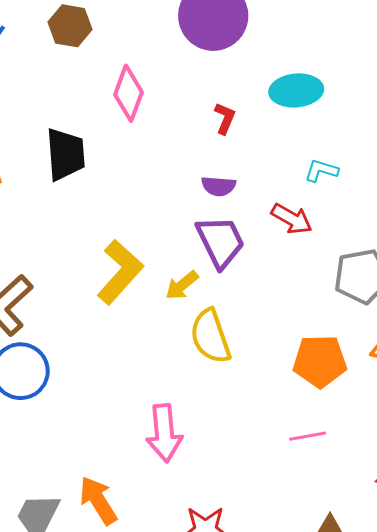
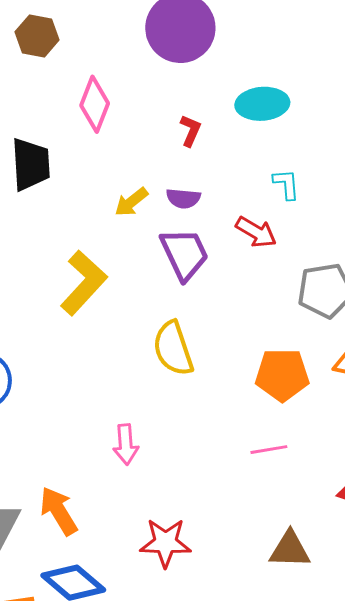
cyan L-shape: (321, 171) -> (286, 184), turned 68
yellow arrow: (182, 285) -> (131, 202), moved
pink arrow: (164, 433) -> (126, 444), size x0.7

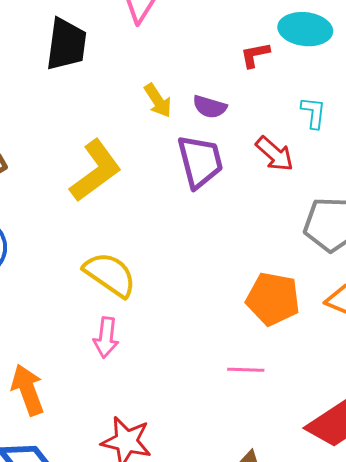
red L-shape: (190, 131) -> (255, 55), moved, turned -136
yellow arrow: (131, 202) -> (158, 100), turned -96
yellow semicircle: (173, 348) -> (110, 275), moved, turned 132

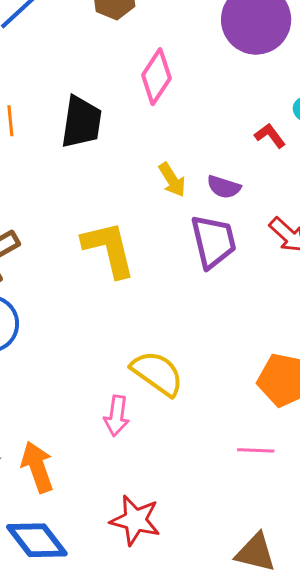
red L-shape: (255, 55) -> (270, 136), turned 64
yellow L-shape: (96, 171) -> (109, 249), turned -68
yellow semicircle: (110, 275) -> (157, 373), moved

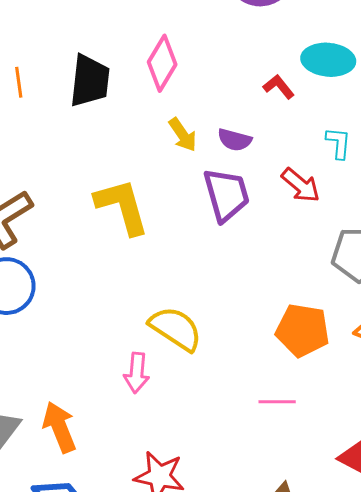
pink diamond: (156, 77) -> (162, 63), moved

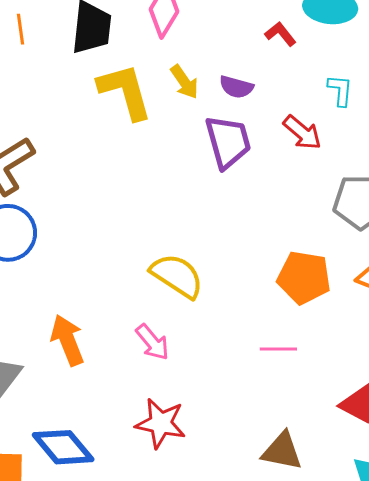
yellow L-shape: (122, 206) -> (125, 91), moved
pink arrow: (137, 373) -> (152, 342), moved, turned -45
orange arrow: (59, 427) -> (67, 340), moved

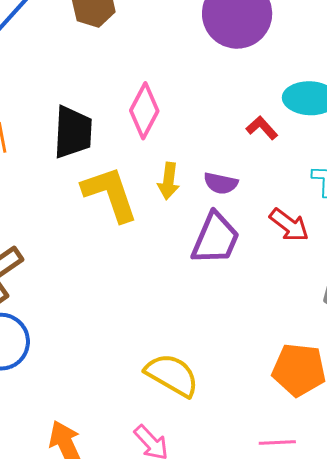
yellow arrow: (184, 82) -> (169, 181), turned 45
purple trapezoid: (228, 142) -> (216, 238), turned 42

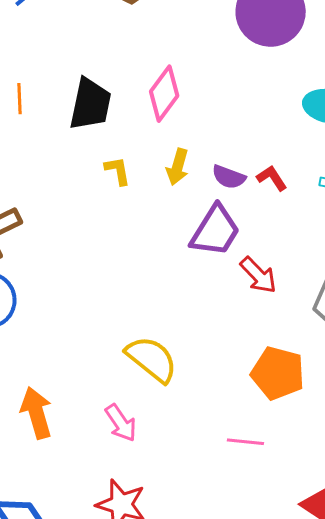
red L-shape: (262, 128) -> (272, 178), moved
yellow L-shape: (110, 194) -> (118, 171), size x0.5
red arrow: (289, 225) -> (258, 275), moved

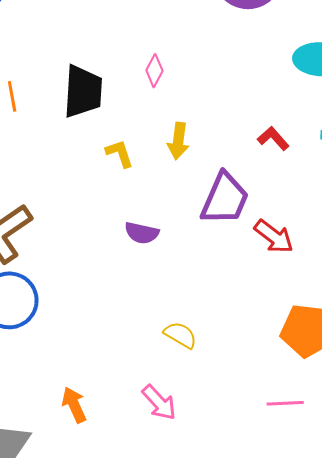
pink diamond: (164, 94) -> (154, 71), size x0.6
purple semicircle: (229, 177) -> (142, 233), moved
yellow semicircle: (152, 359) -> (180, 335), size x0.6
orange arrow: (36, 413) -> (74, 405), size x0.7

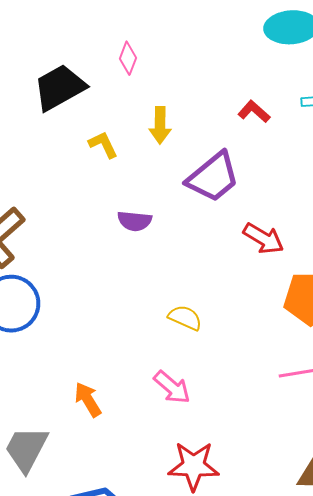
black trapezoid: (83, 91) -> (60, 87), turned -116
purple trapezoid: (225, 199) -> (213, 177), turned 34
red arrow: (274, 236) -> (263, 239), moved

